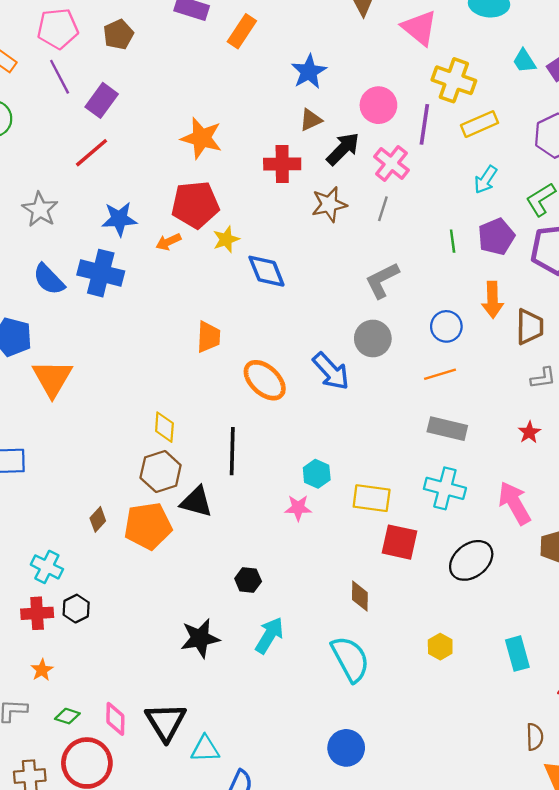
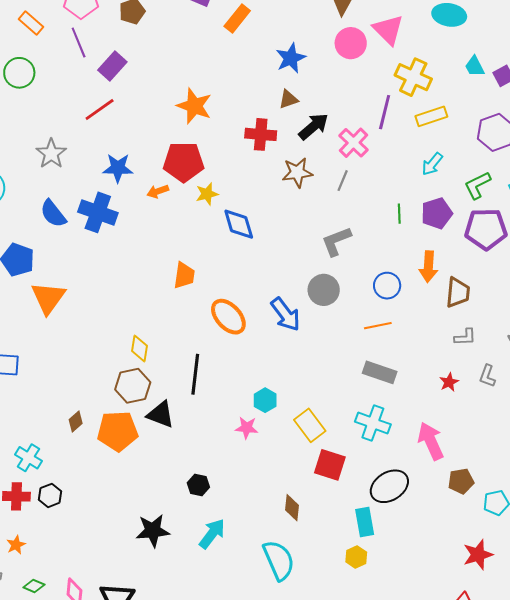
pink circle: (378, 105) -> (351, 43), moved
yellow rectangle: (372, 498) -> (310, 425), turned 40
cyan rectangle: (517, 654) -> (365, 522), moved

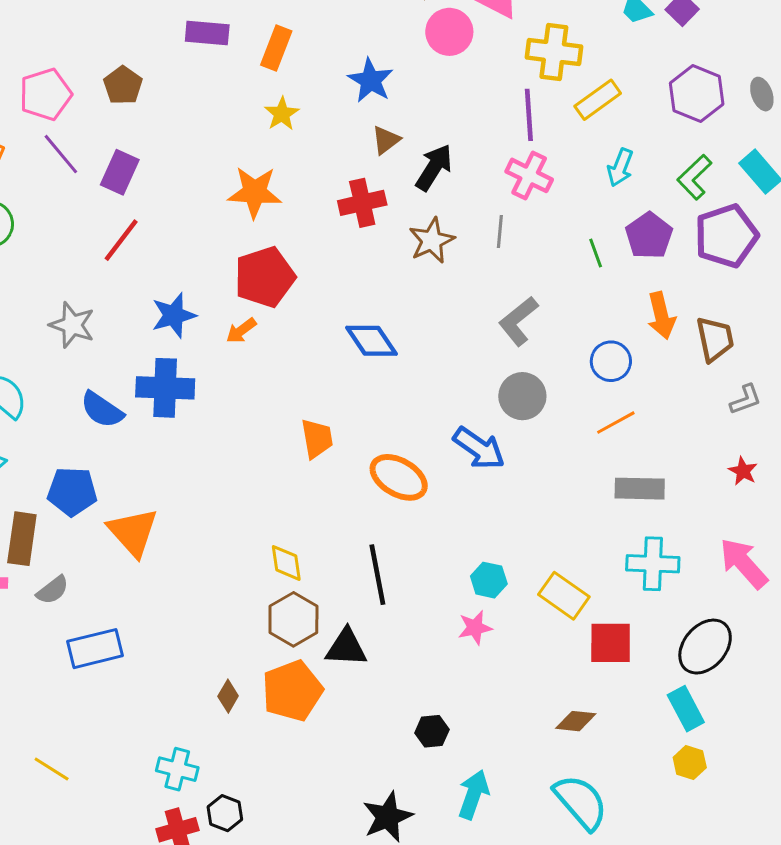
pink cross: (354, 143) -> (529, 175), moved
yellow star: (207, 194) -> (282, 114), moved
brown diamond: (292, 508) -> (576, 721), turned -72

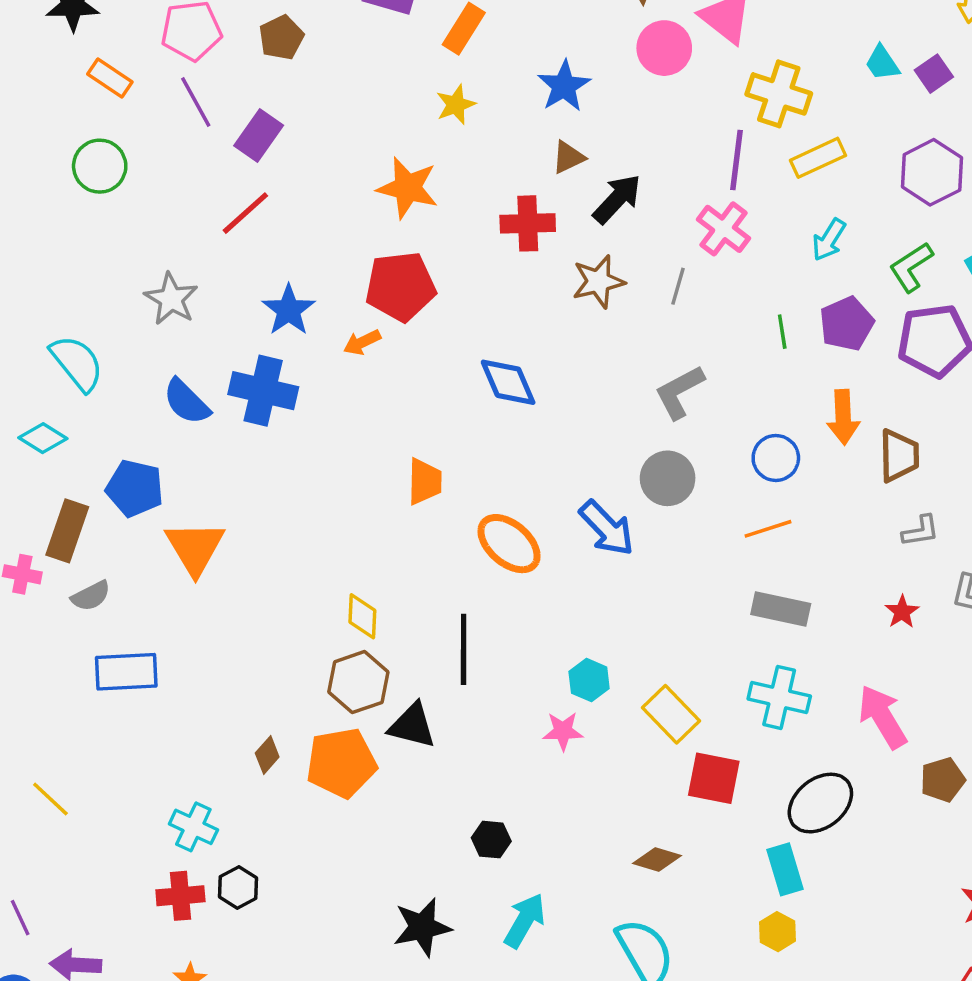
blue star: (174, 315) -> (289, 310), turned -30

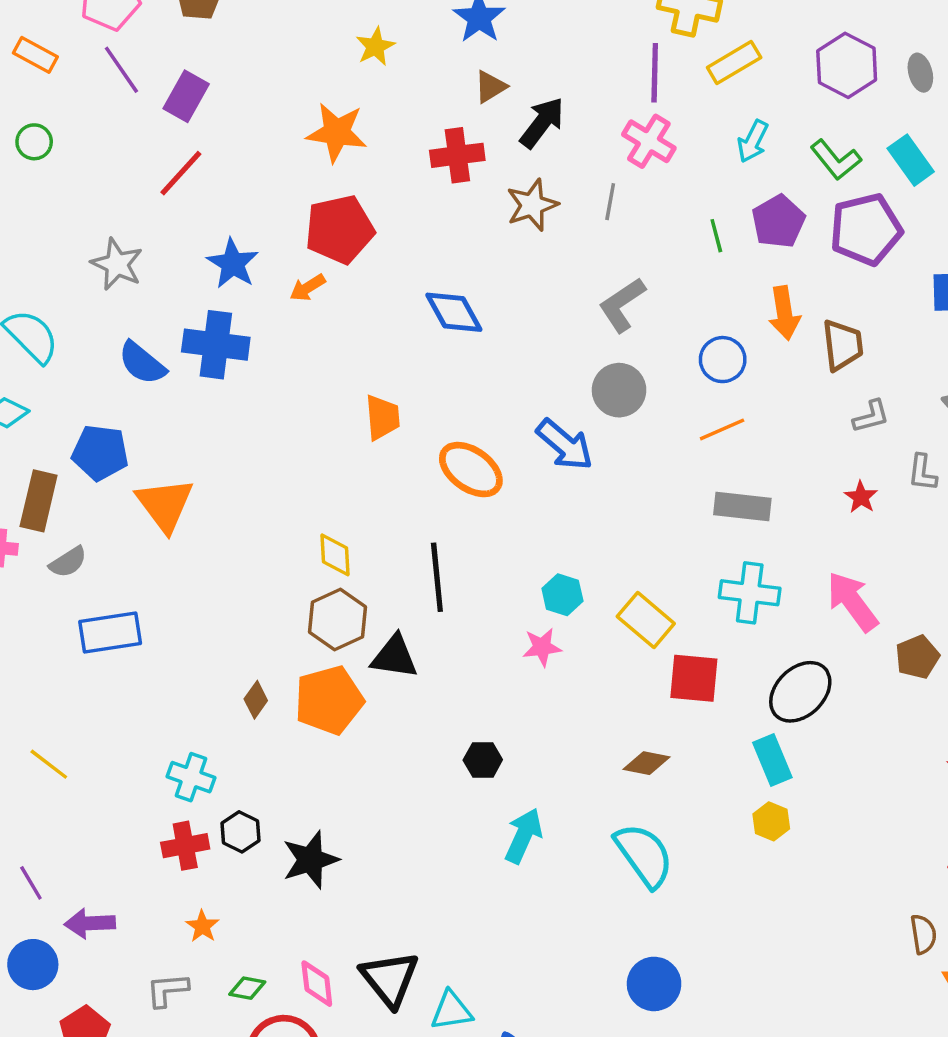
green circle: (100, 166) -> (34, 142), size x0.7
green L-shape: (911, 267) -> (836, 160), turned -90
black star: (422, 927) -> (310, 860), moved

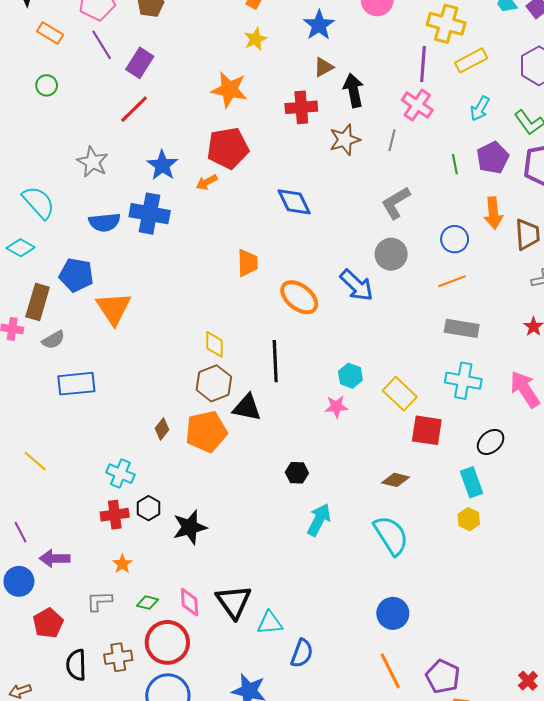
black arrow: (542, 123) -> (353, 90), turned -52
blue semicircle: (142, 363) -> (104, 222), turned -48
black ellipse: (800, 692) -> (491, 442), size x0.7

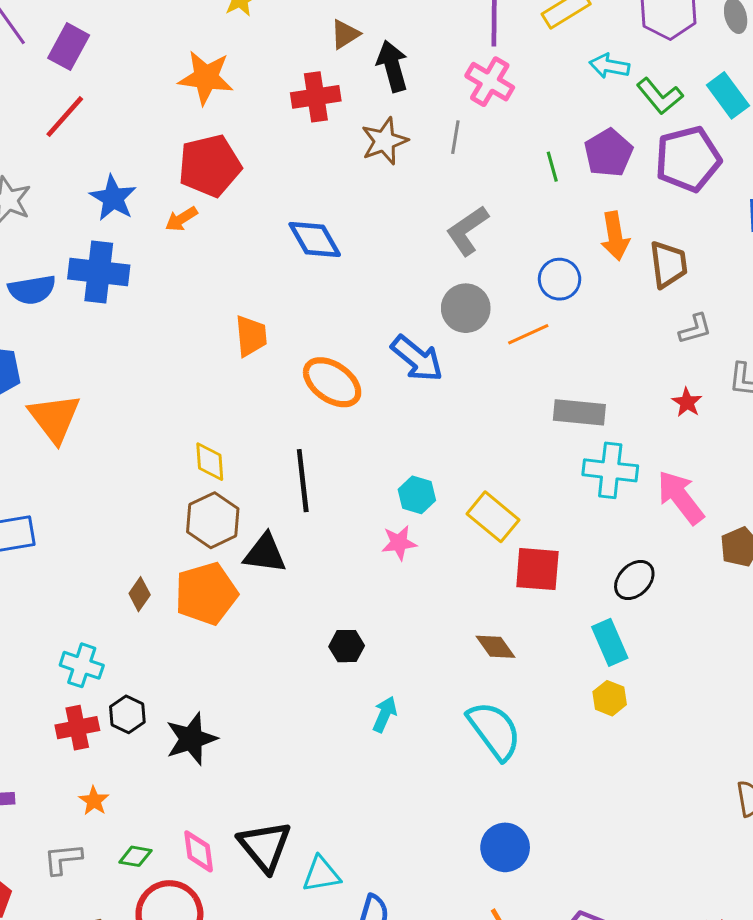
cyan arrow: (480, 109) -> (609, 66), moved, turned 75
orange line: (452, 281) -> (528, 334), moved
cyan cross: (463, 381) -> (610, 470), moved
brown diamond: (396, 480) -> (495, 647), turned 44
cyan arrow: (319, 520) -> (385, 714), size x0.7

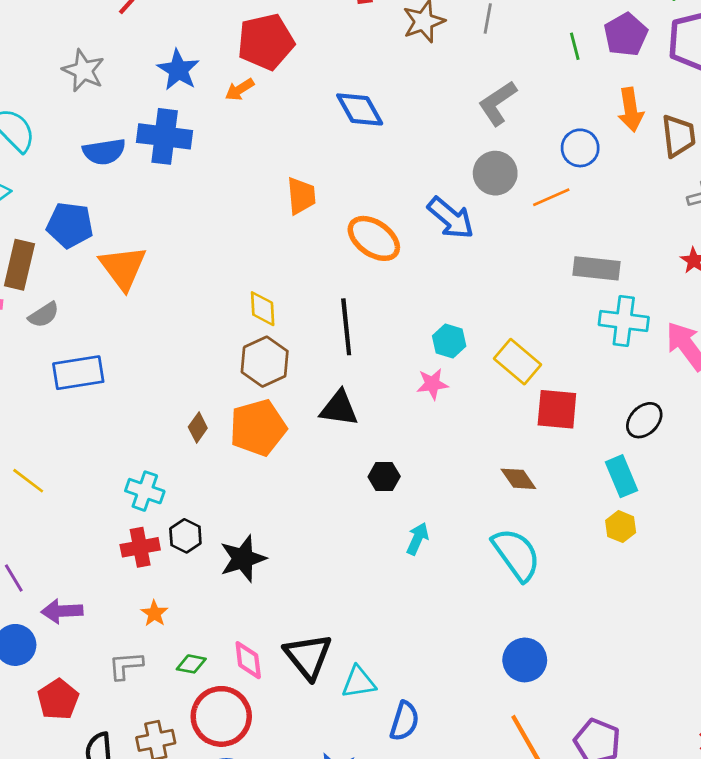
black triangle: (265, 553) -> (339, 408), moved

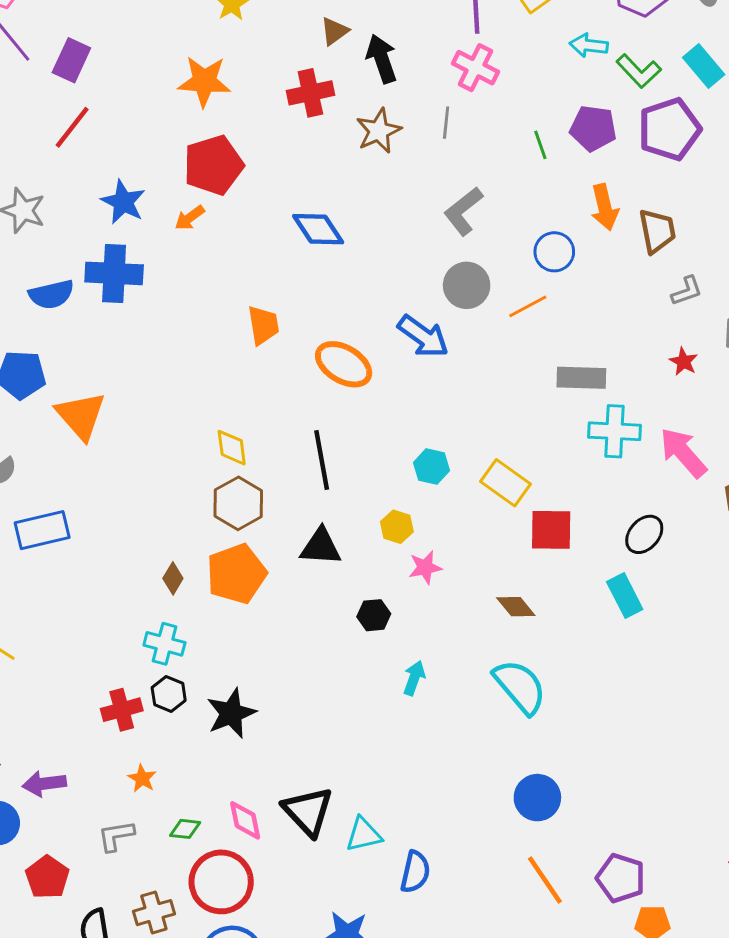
purple pentagon: (626, 35) -> (593, 128), turned -30
pink star: (432, 384) -> (425, 567), moved
cyan cross: (145, 491) -> (164, 644), moved
yellow hexagon: (621, 527) -> (397, 527), moved

